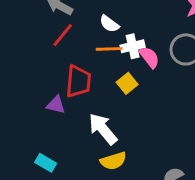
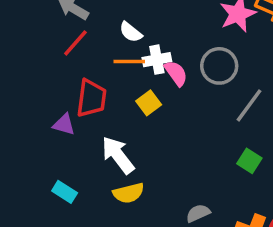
cyan rectangle: (46, 163) -> (65, 192), moved

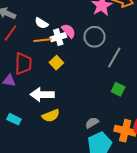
pink semicircle: (176, 73) -> (69, 31), moved
white arrow: (118, 155) -> (42, 95), turned -45

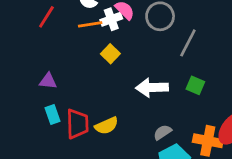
red trapezoid: (23, 64) -> (77, 124), moved
white arrow: (42, 95) -> (152, 88), moved
cyan rectangle: (14, 119) -> (53, 115), moved, turned 48

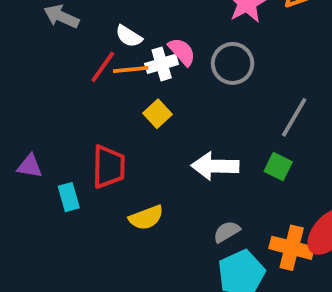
red line: (46, 17) -> (103, 67), moved
gray line: (188, 43) -> (294, 117), moved
purple triangle: (48, 81) -> (30, 166), moved
red trapezoid: (77, 124) -> (109, 167), moved

